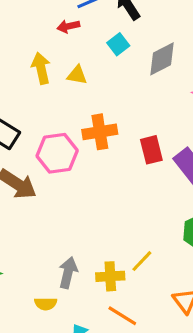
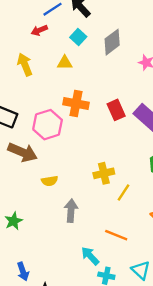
yellow triangle: (77, 75) -> (65, 63), moved
orange cross: (100, 132) -> (76, 103), turned 30
yellow cross: (110, 276) -> (104, 173), moved
yellow semicircle: (46, 304) -> (50, 181), moved

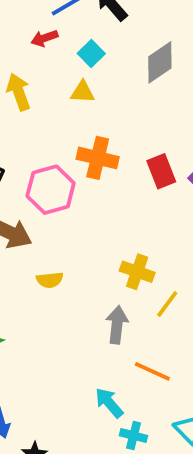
cyan square: (78, 37) -> (91, 53), moved
yellow cross: (104, 173) -> (137, 272), turned 30
gray arrow: (71, 211) -> (117, 325), moved

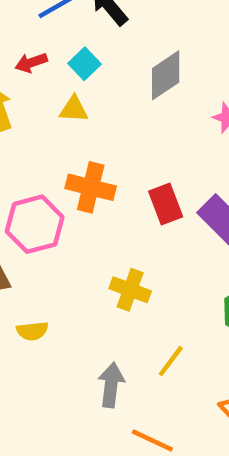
red arrow: (44, 38) -> (31, 63), moved
yellow cross: (137, 272) -> (130, 290), moved

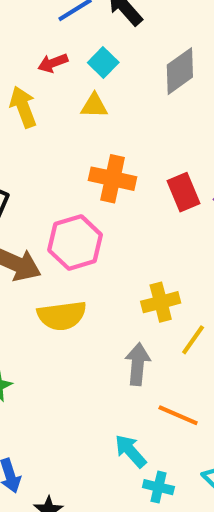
pink hexagon: (35, 224) -> (75, 242), moved
yellow cross: (130, 290) -> (161, 302), moved, turned -33
yellow semicircle: (32, 331) -> (62, 316), size x1.6

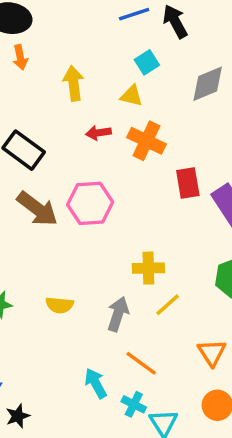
red arrow: (53, 63) -> (98, 133), moved
orange cross: (113, 179) -> (146, 141), moved
yellow semicircle: (62, 316) -> (60, 305), moved, size x0.7
cyan cross: (158, 487) -> (134, 404), moved

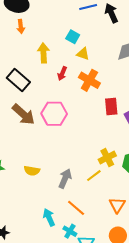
cyan square: (147, 62) -> (73, 37), moved, turned -32
yellow arrow: (74, 83) -> (43, 53), moved
red arrow: (98, 133) -> (62, 73), turned -64
yellow cross: (148, 268) -> (107, 158), moved, turned -30

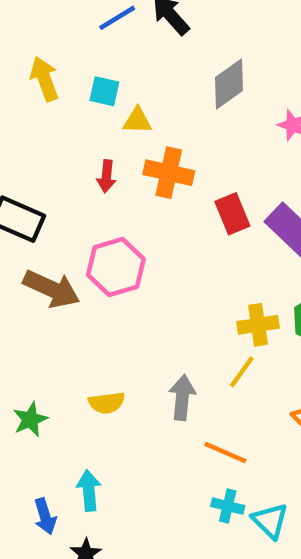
yellow arrow: (43, 53) -> (44, 79), moved
yellow cross: (107, 158) -> (258, 325), turned 36
cyan arrow: (49, 217) -> (89, 490), moved, turned 36

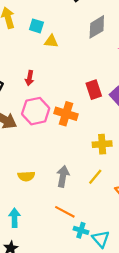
orange cross: (169, 173) -> (66, 114), moved
red arrow: (106, 176) -> (30, 78), moved
yellow line: (242, 372) -> (95, 177), moved
orange line: (225, 452) -> (65, 212), moved

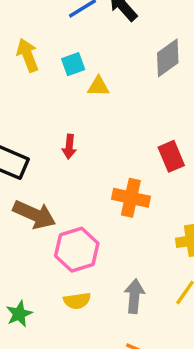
cyan square: (36, 26) -> (73, 64), turned -32
pink hexagon: (36, 111) -> (77, 250), moved

